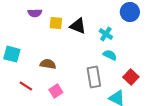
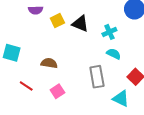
yellow square: (56, 23) -> (57, 20), turned -32
cyan cross: (106, 34) -> (109, 32), turned 32

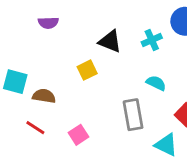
yellow square: (57, 20) -> (87, 70), moved
cyan cross: (109, 32) -> (152, 40), moved
brown semicircle: (49, 63) -> (44, 96), moved

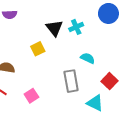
cyan cross: (152, 40) -> (76, 27), moved
black triangle: (110, 41) -> (54, 28), turned 30

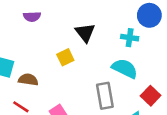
cyan cross: (76, 27) -> (130, 38), moved, turned 32
cyan semicircle: (88, 58) -> (125, 68), size x1.5

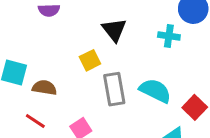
cyan semicircle: (125, 68) -> (155, 91), moved
gray rectangle: (105, 96) -> (114, 89), moved

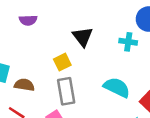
gray rectangle: (114, 89) -> (66, 91), moved

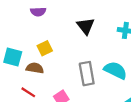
yellow square: (62, 62) -> (45, 48), moved
gray rectangle: (66, 91) -> (87, 74), moved

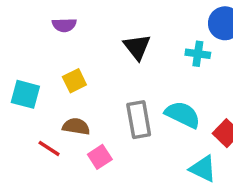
brown semicircle: (35, 68) -> (76, 126), moved

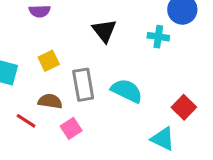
cyan semicircle: (183, 115) -> (127, 91), moved
gray rectangle: (139, 120) -> (83, 85), moved

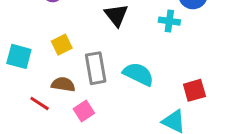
red square: (184, 107) -> (194, 90), turned 30

